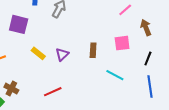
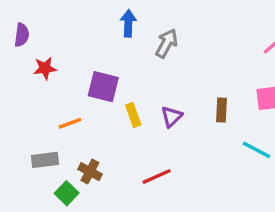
purple square: (19, 24) -> (103, 87), moved
yellow rectangle: (38, 53) -> (133, 115), turned 32

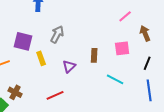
gray arrow: (167, 43) -> (57, 34), moved
purple triangle: (172, 117) -> (69, 66), moved

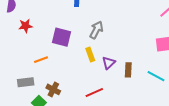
brown rectangle: (94, 55) -> (128, 70), moved
yellow rectangle: (41, 58) -> (90, 55), moved

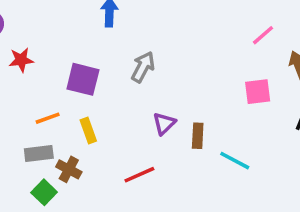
yellow rectangle: (90, 55) -> (88, 131), moved
cyan line: (156, 76) -> (235, 161), moved
gray rectangle: (26, 82) -> (39, 153), moved

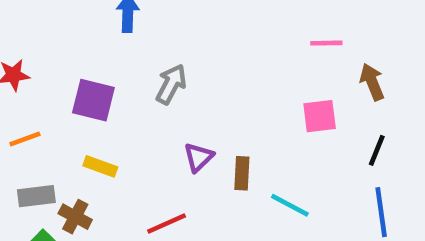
pink line: (263, 35) -> (326, 43), turned 40
orange line: (48, 118) -> (25, 139), moved
yellow rectangle: (88, 131) -> (100, 166), turned -50

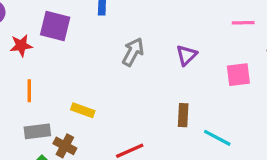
purple square: (93, 100) -> (55, 26), moved
orange line: (25, 139) -> (29, 91), turned -70
purple triangle: (199, 157) -> (186, 55), moved

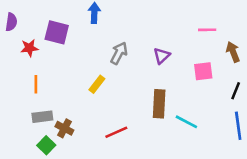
yellow rectangle: (83, 110) -> (97, 84), moved, turned -72
brown rectangle: (183, 115) -> (159, 104), size x1.5

